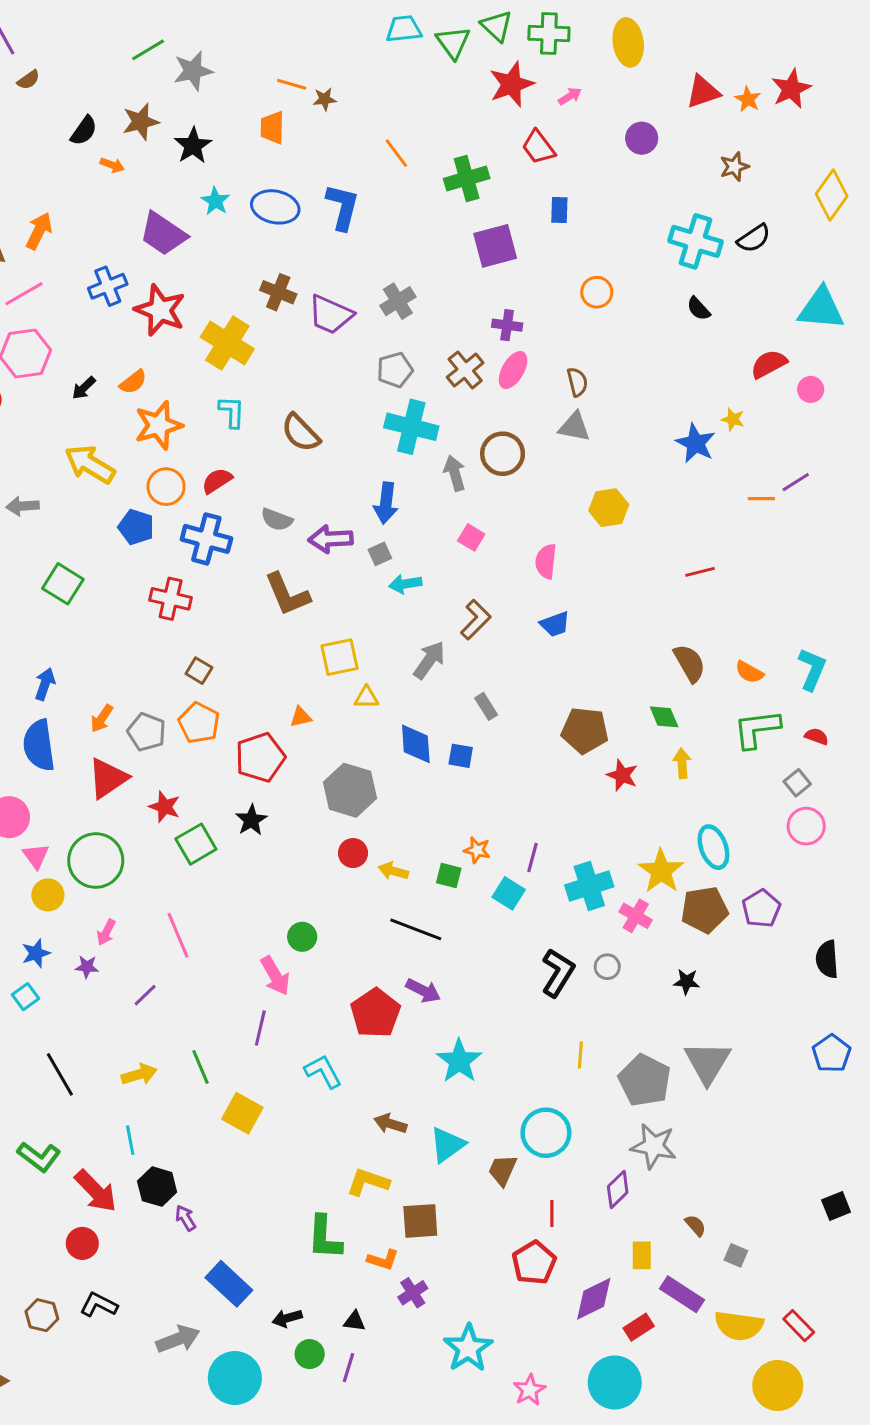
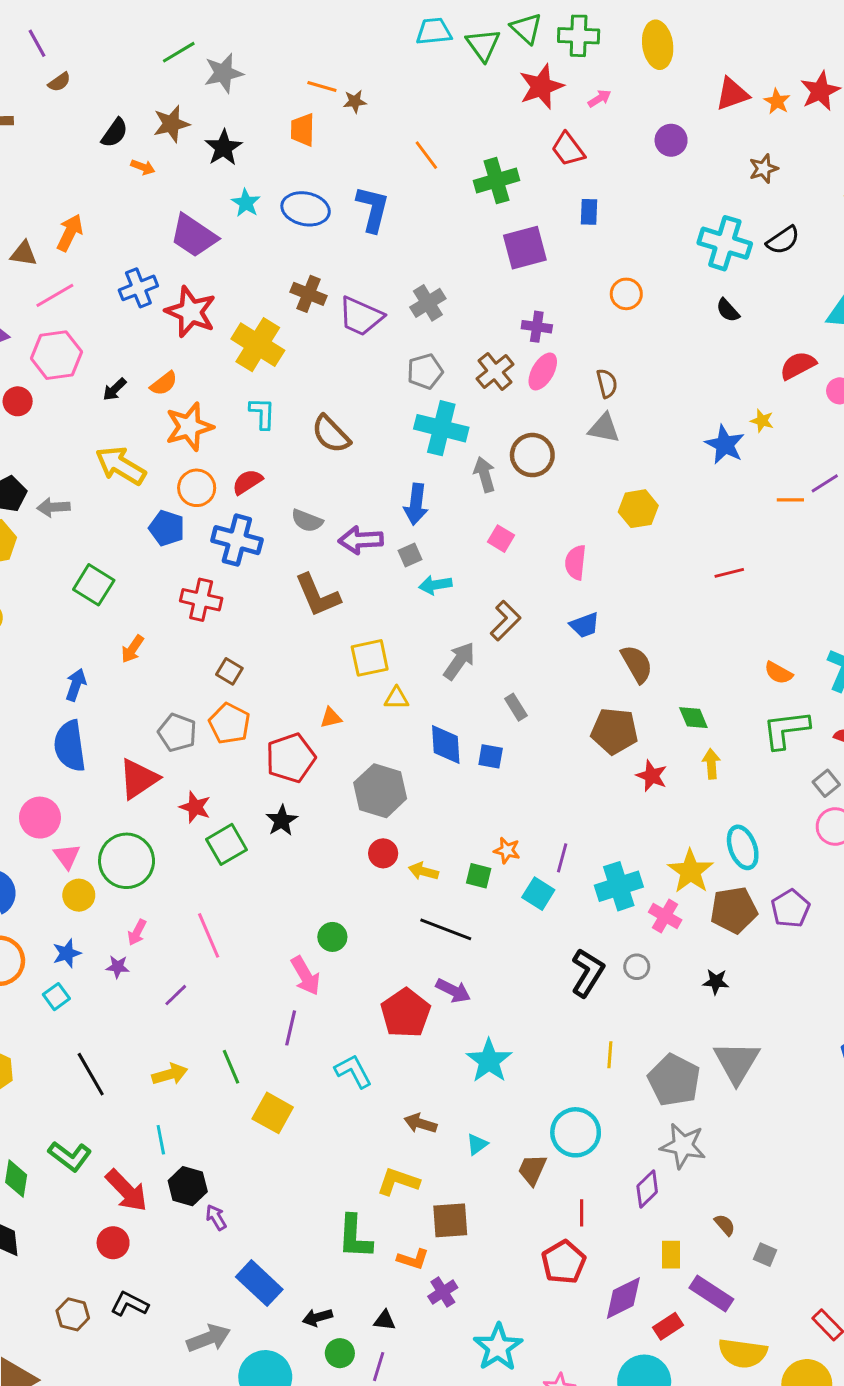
brown semicircle: (690, 663) -> (637, 664), moved
orange arrow: (102, 718) -> (132, 649), moved
cyan triangle: (447, 1145) -> (477, 1144), size x0.6
yellow semicircle: (739, 1326) -> (743, 1353), moved

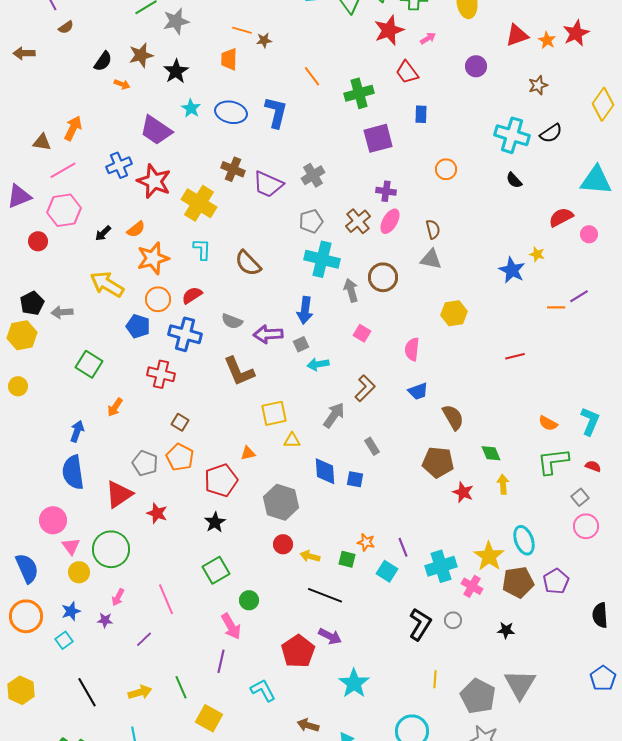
green square: (226, 844) -> (216, 570), moved
purple line: (562, 858) -> (403, 547), turned -36

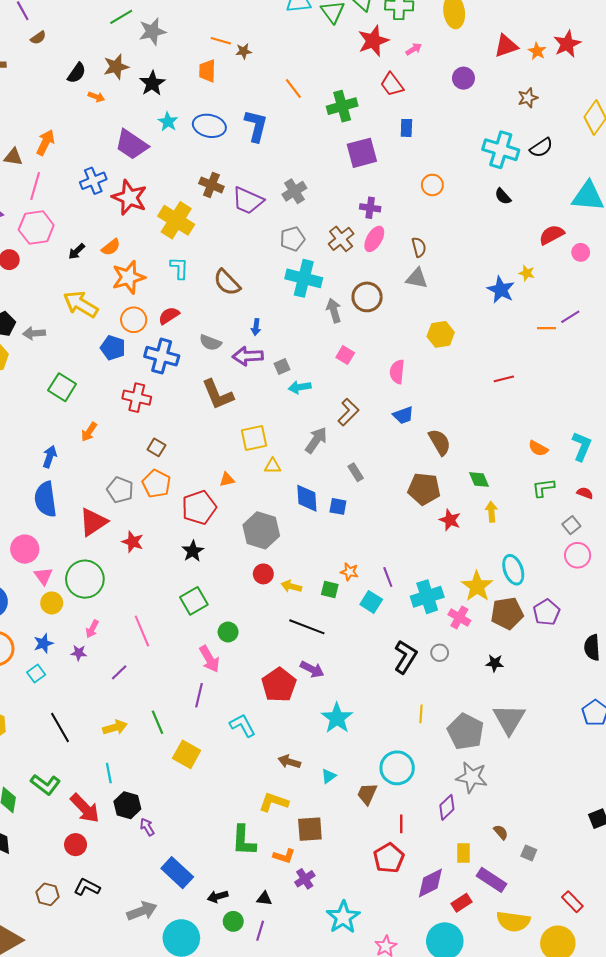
pink line: (63, 170) -> (35, 186), turned -44
blue arrow: (305, 310) -> (256, 327), moved, size x0.6
green L-shape: (553, 461) -> (543, 488), size x0.7

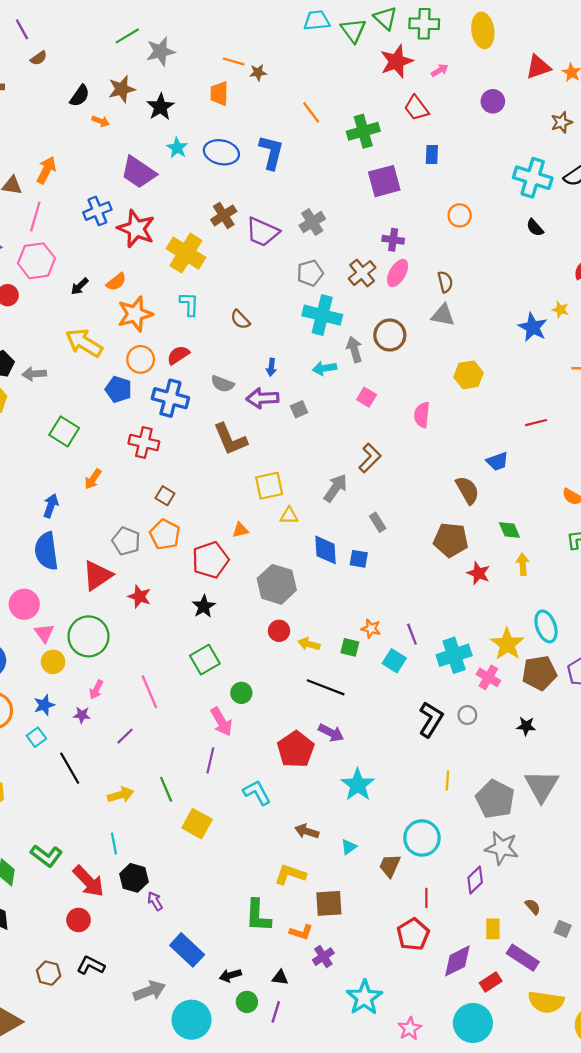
brown cross: (211, 185) -> (224, 215), turned 35
brown semicircle: (227, 282) -> (240, 320), size x0.7
cyan arrow: (300, 387) -> (324, 368), moved
blue trapezoid: (403, 415) -> (497, 461), moved
black line: (60, 727) -> (70, 768), moved

